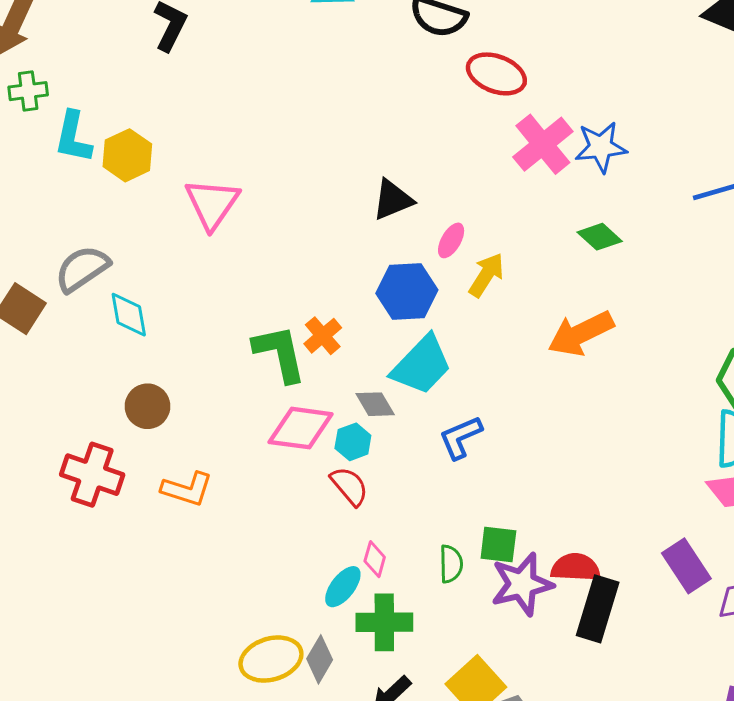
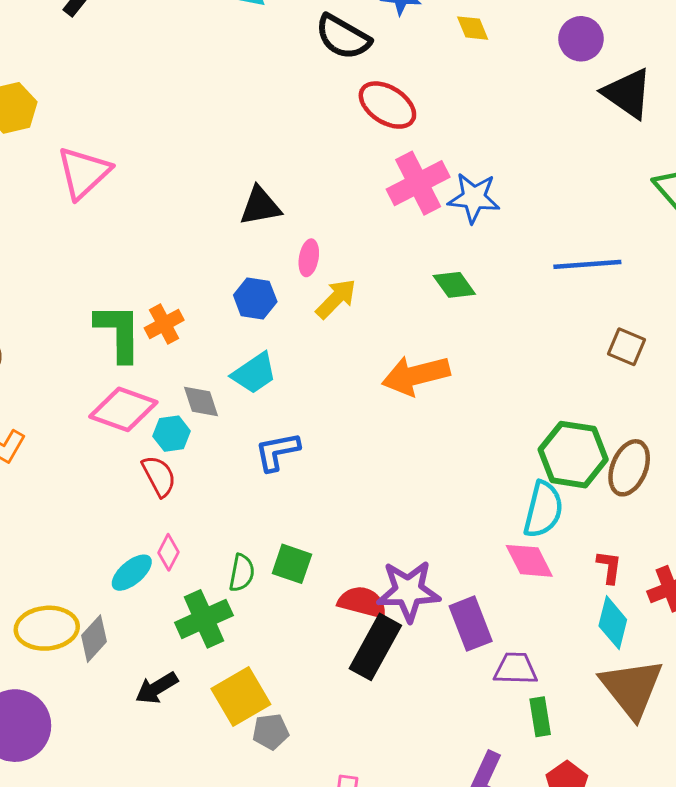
pink ellipse: (451, 240) -> (309, 258), turned -32
blue hexagon: (407, 292) -> (255, 298), size x0.7
cyan trapezoid: (422, 365) -> (254, 373), size x0.7
purple star: (522, 584) -> (408, 591), moved
green cross: (384, 622) -> (204, 619), moved, turned -36

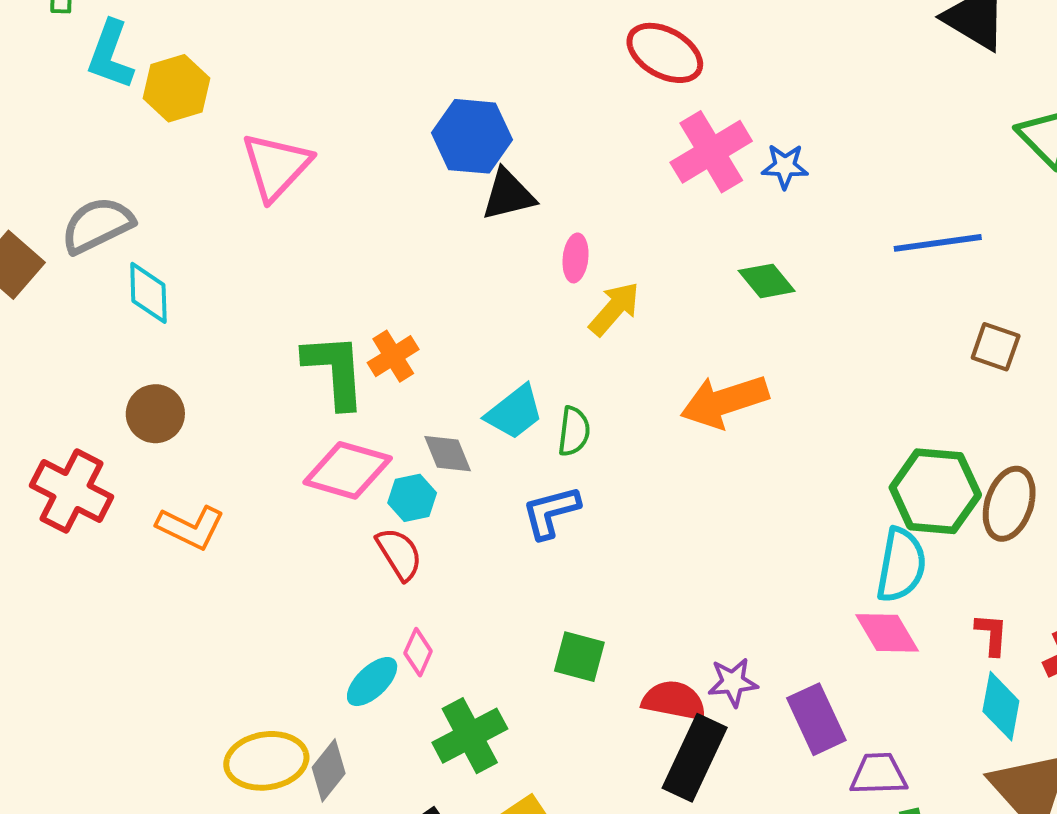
blue star: (474, 198) -> (785, 166), size x0.7
blue hexagon: (255, 298) -> (472, 136), moved, size x1.4
green semicircle: (242, 573) -> (574, 431), moved
purple star: (408, 591) -> (733, 682), size x0.6

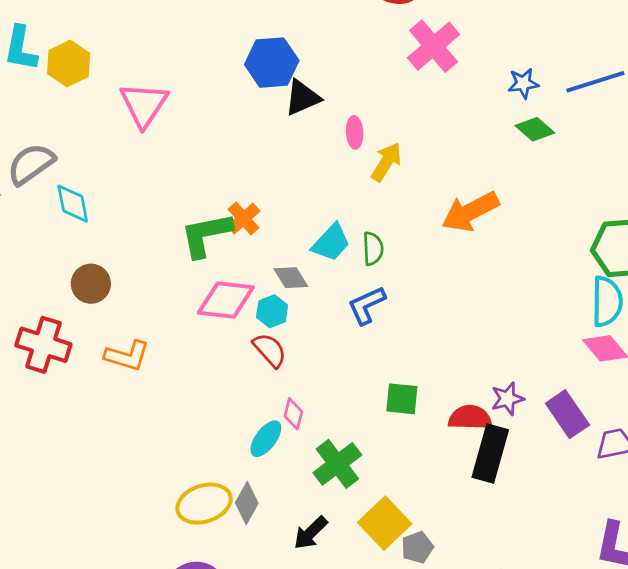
blue star: (785, 166) -> (523, 83), moved
green diamond: (767, 281) -> (535, 129), moved
green L-shape: (335, 371) -> (206, 235), turned -88

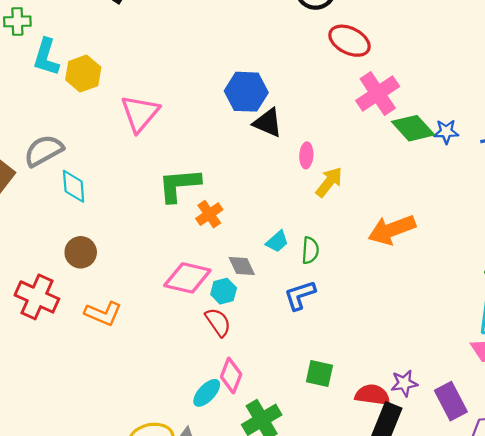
black triangle: (302, 98) -> (268, 123), turned 40
green diamond: (535, 129) -> (413, 128), moved, size x1.4
green L-shape: (206, 235) -> (179, 185), moved
cyan trapezoid: (331, 242) -> (277, 242), size x0.7
pink diamond: (293, 414) -> (231, 375), size x1.4

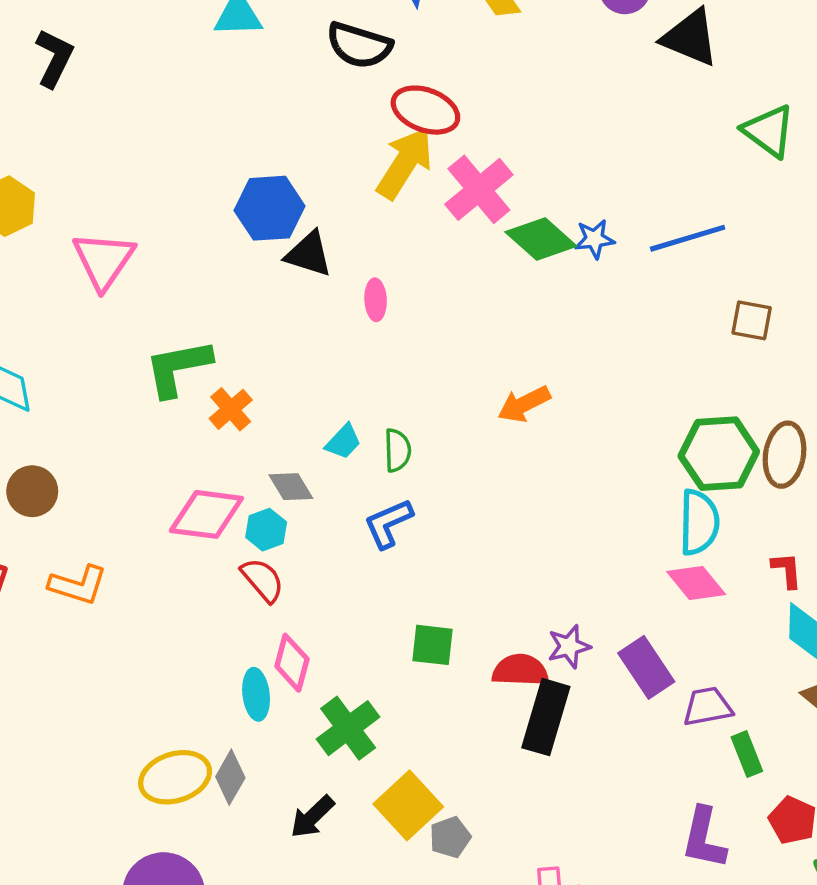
yellow arrow: (329, 182) -> (405, 163), moved, size x1.4
orange arrow: (392, 230) -> (524, 404), size x0.7
cyan ellipse: (207, 393) -> (256, 694), turned -44

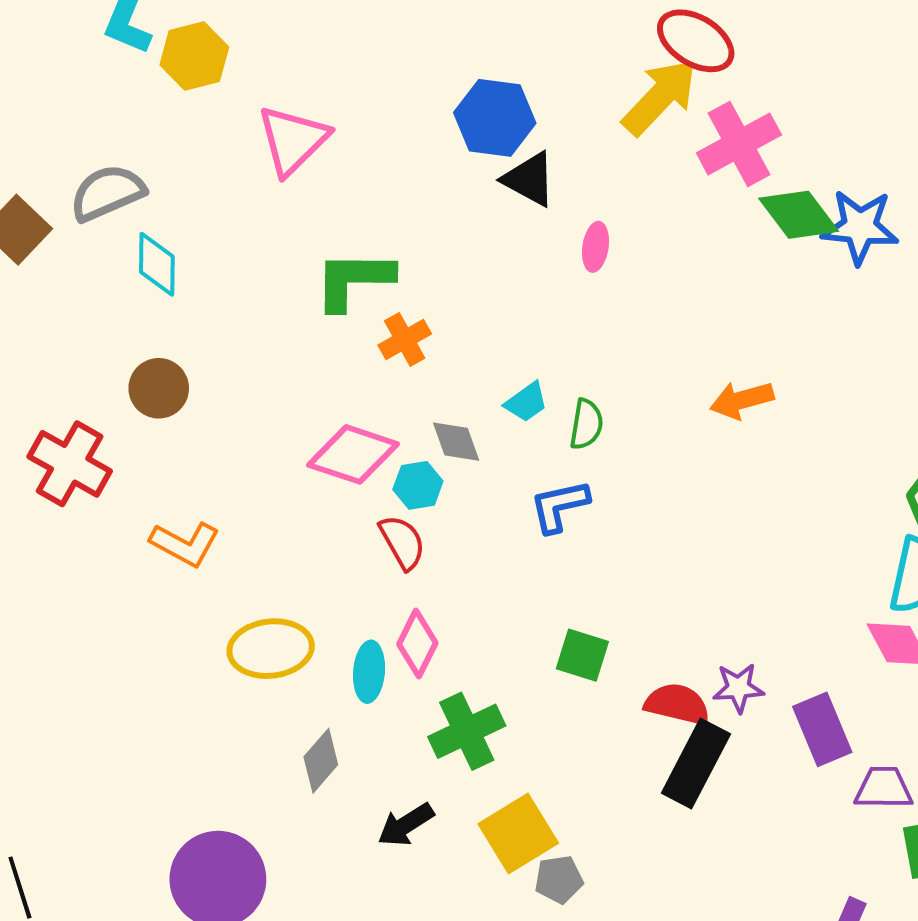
blue star: (594, 239) -> (860, 227), size x1.6
orange L-shape: (78, 585) -> (185, 544), moved
yellow ellipse: (175, 777) -> (271, 649), moved

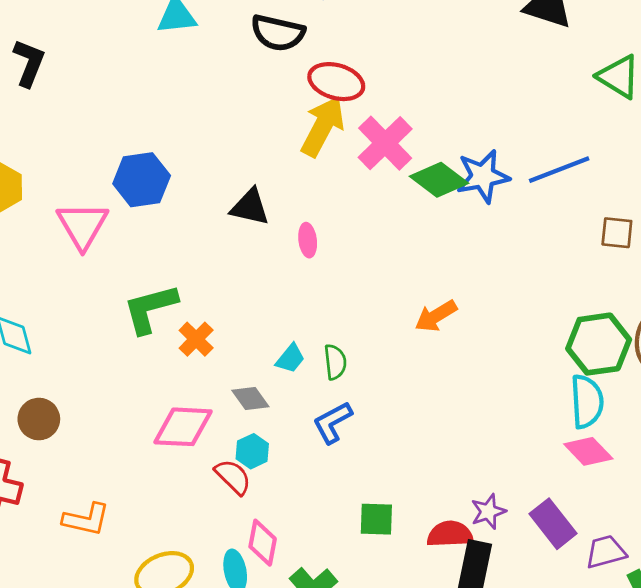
blue hexagon: (495, 118) -> (142, 180), moved
cyan hexagon: (418, 485) -> (252, 451), moved

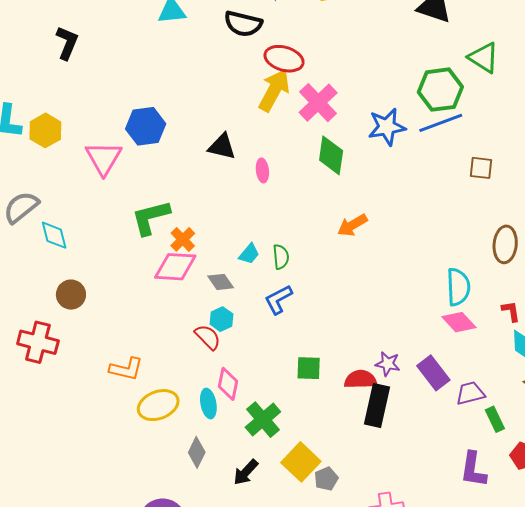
green diamond: (439, 180) -> (331, 155), moved, turned 60
green hexagon: (599, 344) -> (440, 90), moved
pink diamond: (183, 427) -> (175, 267), moved
purple star: (488, 512) -> (388, 364), turned 30
orange L-shape: (86, 519) -> (126, 369), moved

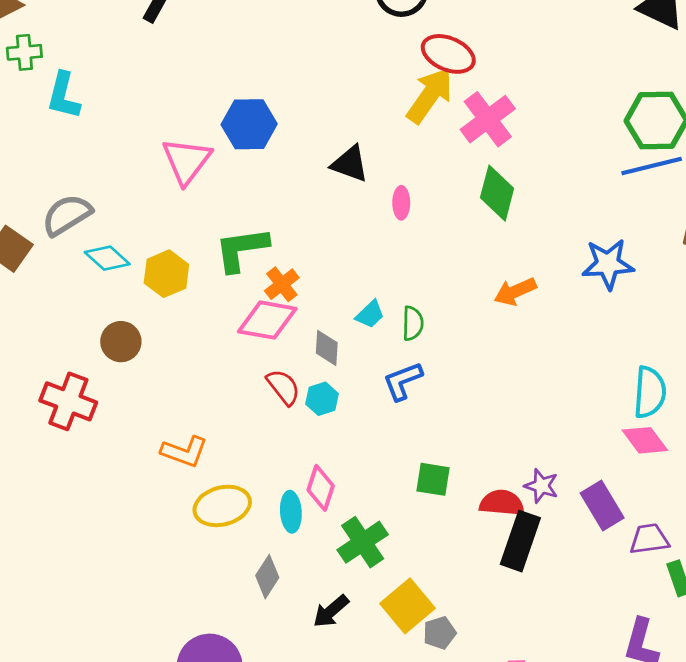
blue star: (387, 127) -> (608, 264), moved
yellow hexagon: (45, 130) -> (166, 274), moved
cyan diamond: (54, 235) -> (107, 258), turned -40
gray diamond: (221, 282) -> (327, 348), turned 32
red semicircle: (208, 337) -> (283, 387), moved

